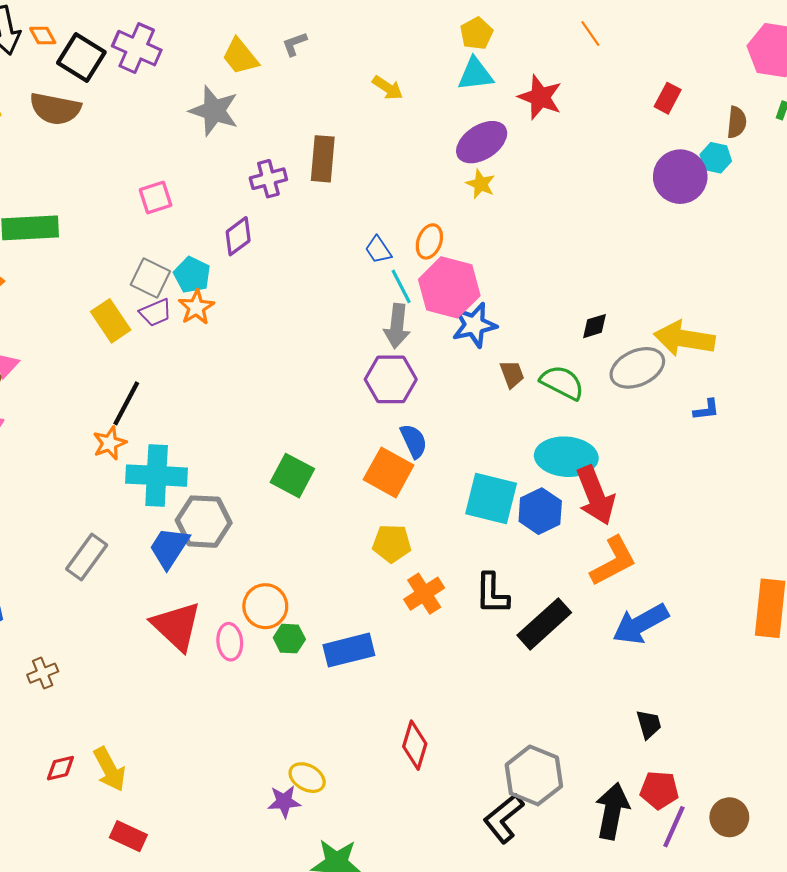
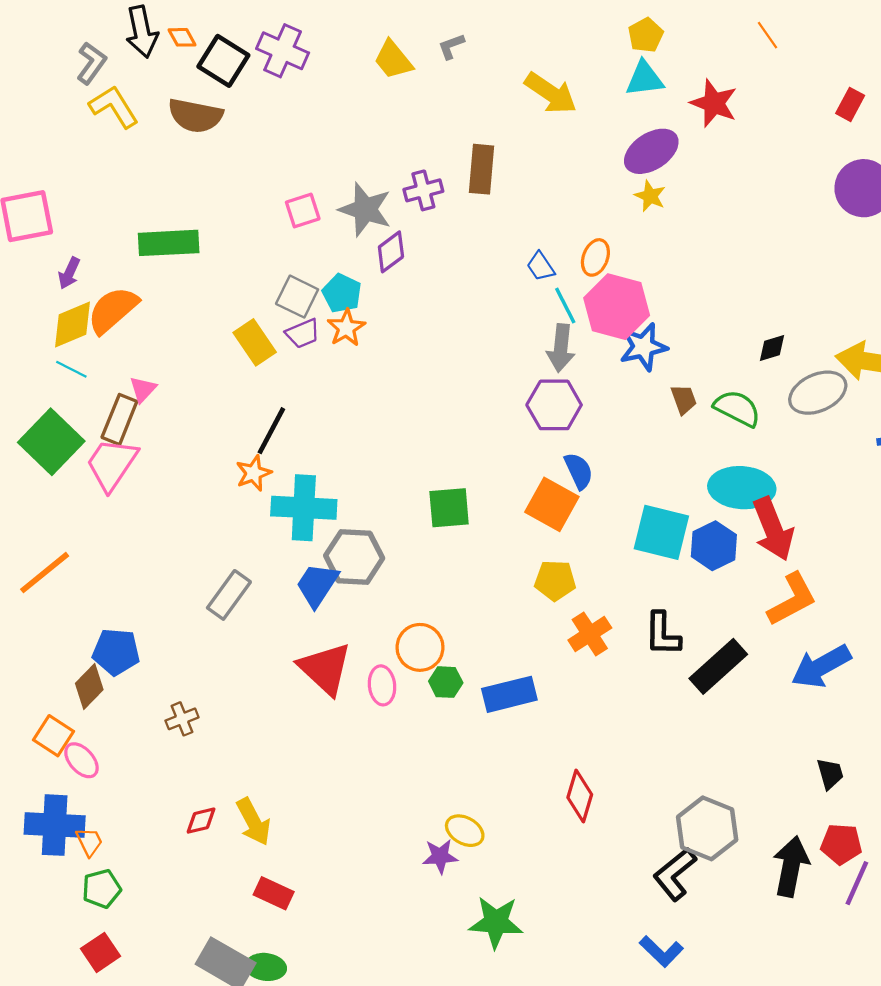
yellow arrow: (388, 88) -> (551, 93), size x1.6
gray star: (214, 111) -> (365, 209), moved
green square: (292, 476) -> (449, 508), turned -33

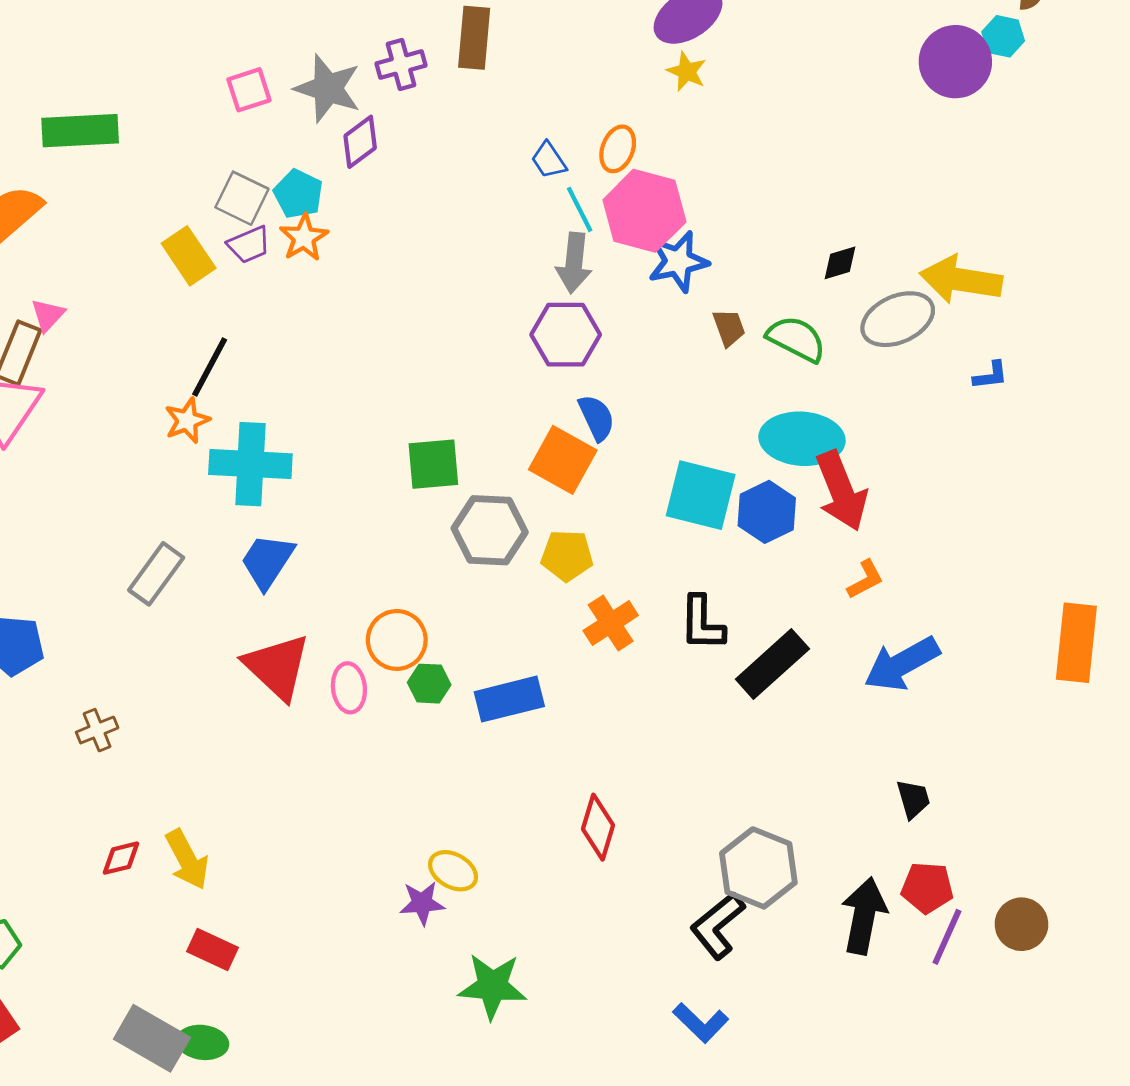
gray hexagon: (354, 557) -> (490, 530), moved
orange L-shape: (792, 599) -> (865, 579), size x0.6

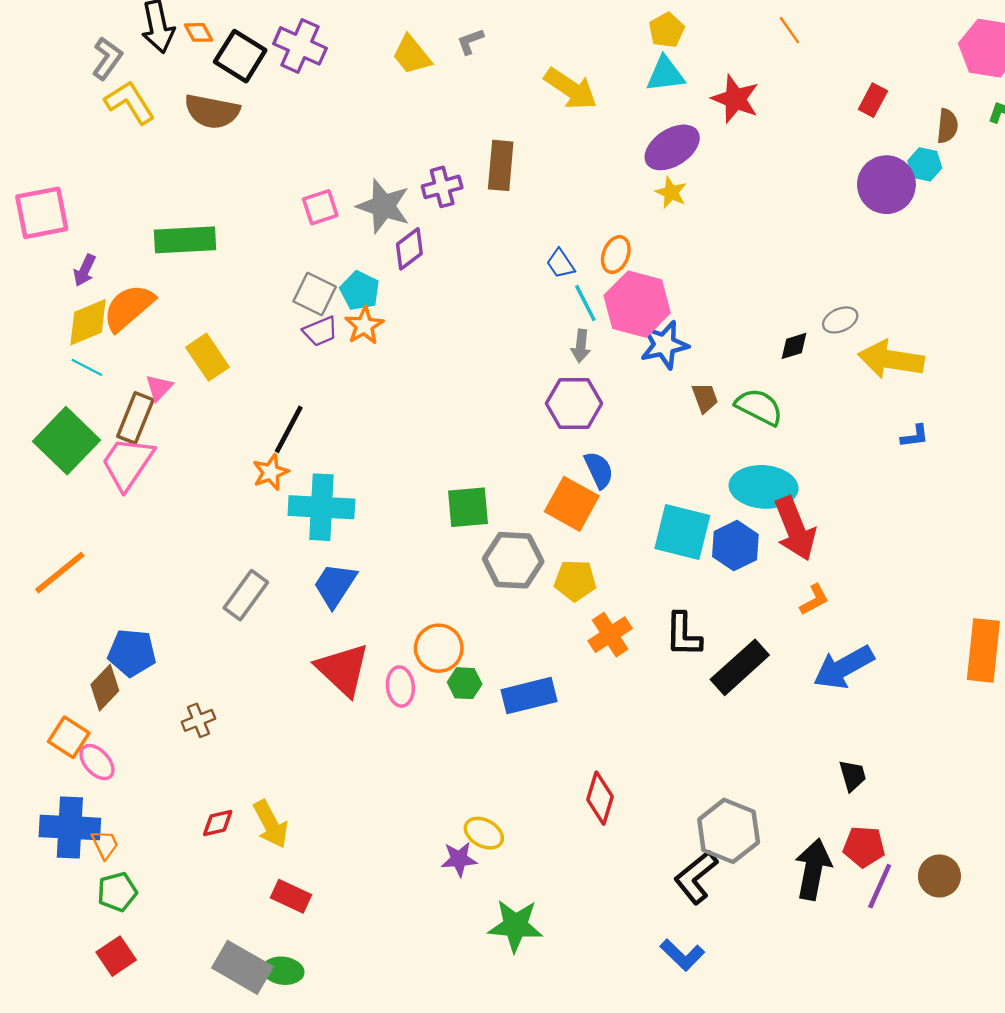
yellow rectangle: (189, 256) -> (208, 357), moved
gray arrow: (574, 263) -> (581, 346), size x0.7
gray ellipse: (898, 319) -> (840, 320), moved, size x0.6

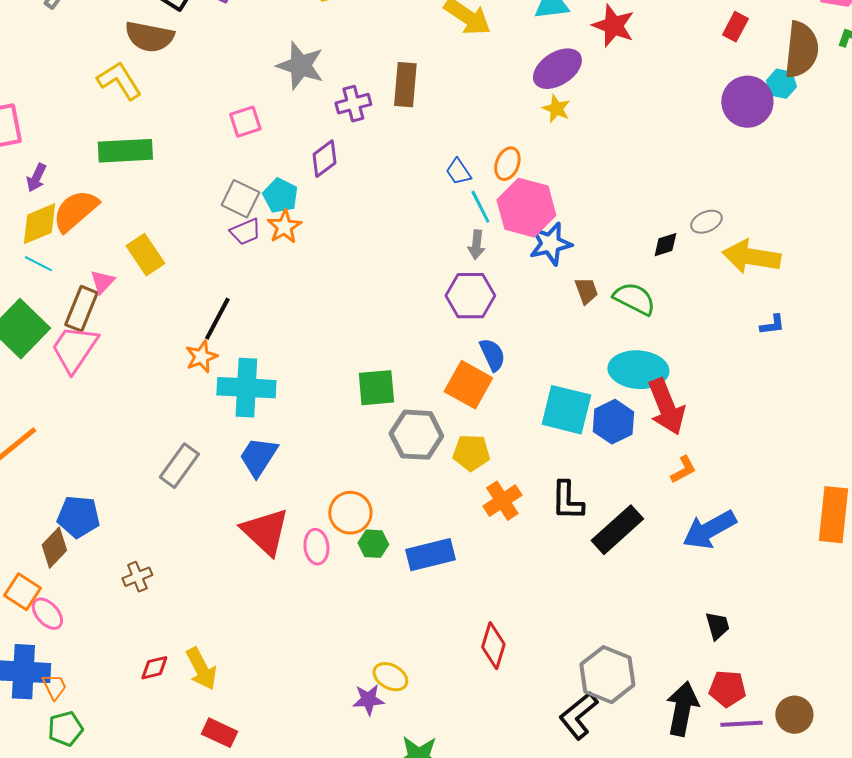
yellow L-shape: (130, 102) -> (119, 81), moved
brown semicircle: (947, 126) -> (801, 50), size x1.8
gray star: (383, 206) -> (300, 66), moved
purple line: (880, 886) -> (741, 724), turned 63

